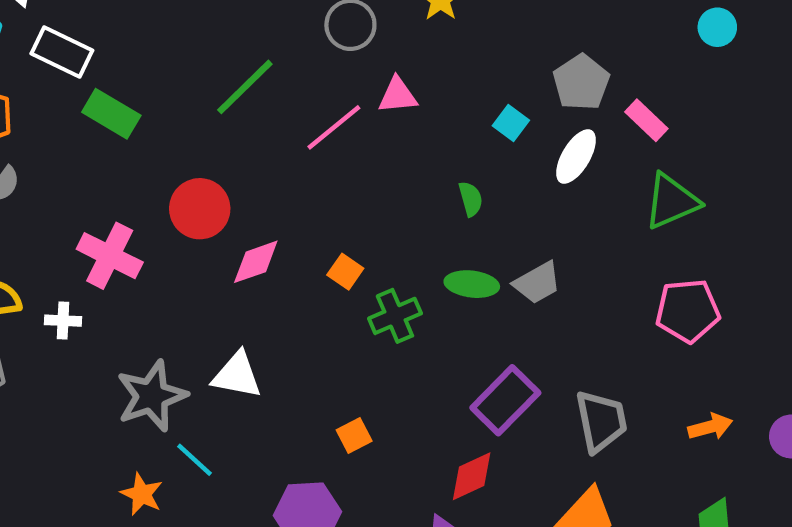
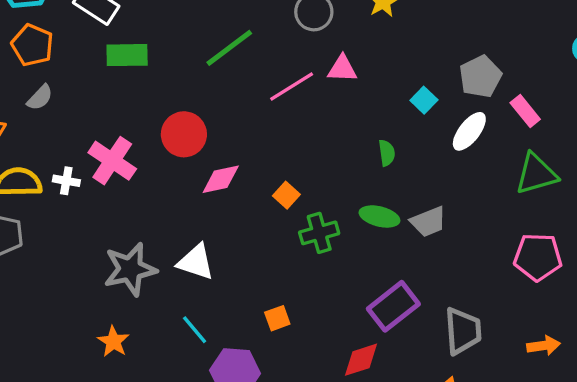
green rectangle: (111, 114) -> (127, 55), turned -39
white cross: (63, 321) -> (66, 181), moved
cyan line: (194, 460) -> (195, 330), moved

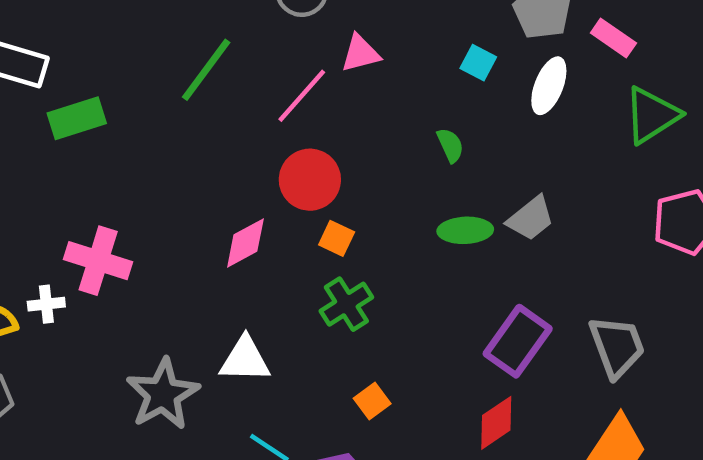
red circle: (184, 134) -> (310, 180), moved
green cross: (319, 233) -> (346, 304), moved

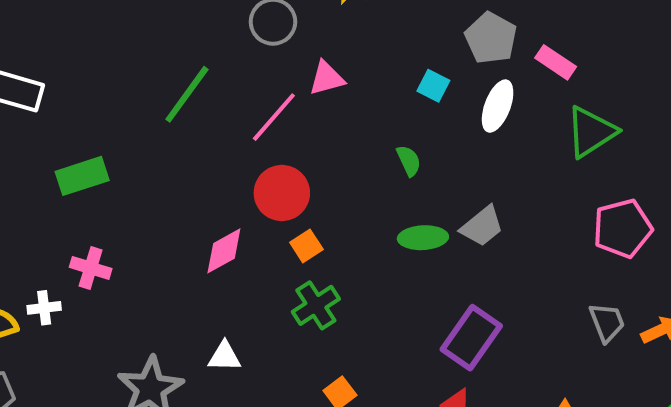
green rectangle: (77, 118) -> (82, 176), moved
orange square: (337, 238) -> (306, 246), turned 32
pink cross: (98, 261) -> (91, 268), size x0.7
gray trapezoid: (617, 346) -> (607, 322), moved, size x0.7
white triangle: (245, 360) -> (224, 356), size x0.7

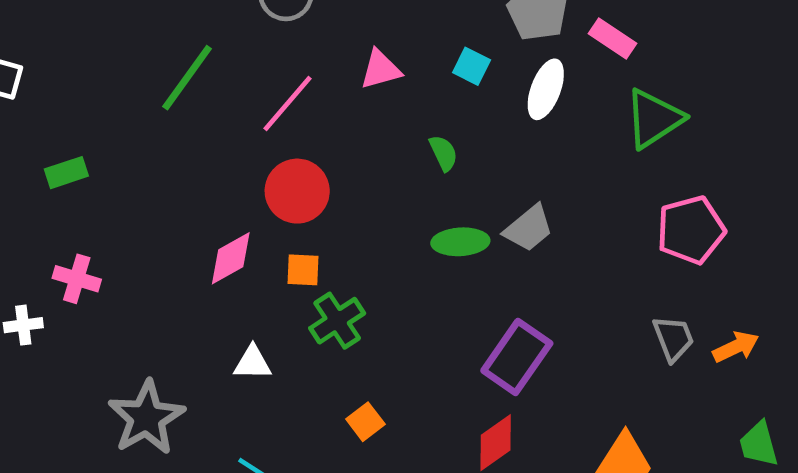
pink triangle: (327, 78) -> (381, 69), moved
green rectangle: (82, 176) -> (66, 173), size x0.7
orange square: (306, 246) -> (303, 270), moved, turned 36
white triangle: (224, 356) -> (252, 363), moved

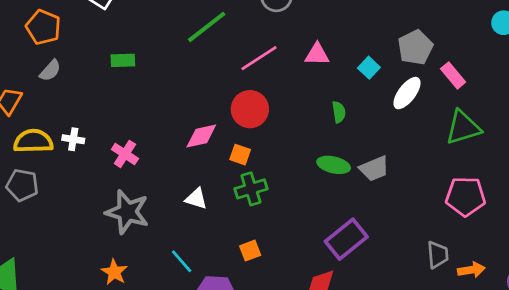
pink cross: (77, 279) -> (125, 154), moved
gray star: (146, 418) -> (127, 212), turned 30

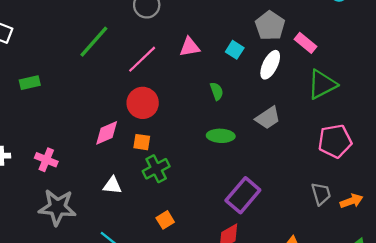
gray trapezoid: (374, 169) -> (268, 118), moved

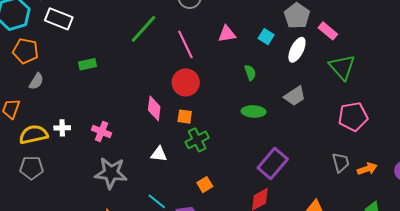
pink line: (142, 59) -> (185, 44), turned -72
green triangle: (322, 84) -> (342, 67), turned -44
pink diamond: (107, 133) -> (154, 108), turned -60

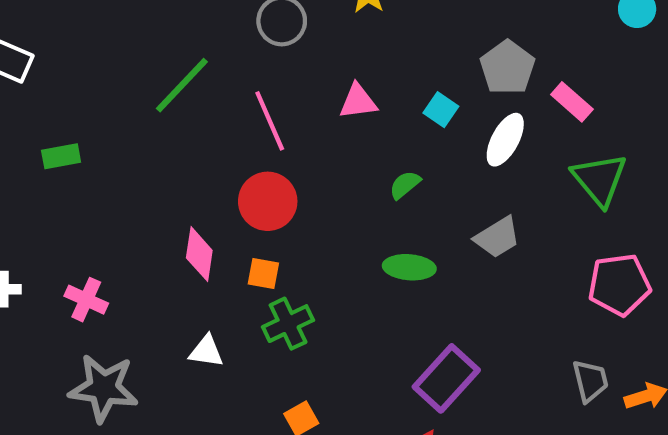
green semicircle: (250, 73) -> (405, 185), turned -112

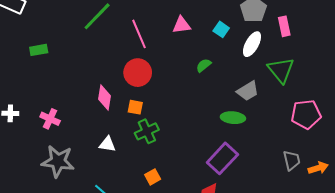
pink rectangle: (572, 102) -> (284, 26), turned 36
green triangle: (599, 179) -> (281, 70), moved
green ellipse: (409, 267) -> (233, 118), moved

